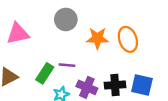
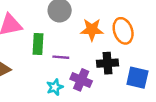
green rectangle: (45, 73) -> (38, 44), moved, turned -30
black cross: (115, 85) -> (108, 63), moved

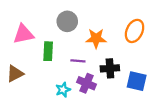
orange ellipse: (123, 31) -> (135, 31), moved, turned 45
purple line: (61, 57) -> (78, 61), moved

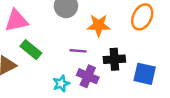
green rectangle: (48, 51) -> (31, 50), moved, turned -54

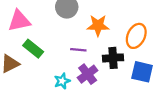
orange ellipse: (142, 17) -> (136, 36), moved
purple cross: (88, 76) -> (88, 74), turned 30

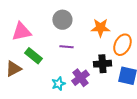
orange star: (98, 25) -> (100, 28), moved
purple line: (78, 50) -> (66, 47), moved

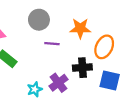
purple line: (66, 47) -> (52, 44), moved

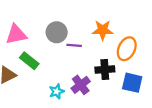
gray circle: (39, 20) -> (57, 32), moved

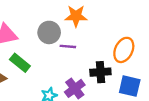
orange star: (103, 30) -> (76, 16), moved

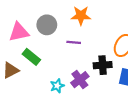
gray circle: (49, 32) -> (47, 25), moved

